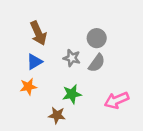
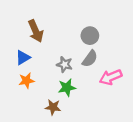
gray star: (72, 58) -> (64, 64), moved
blue triangle: (35, 62) -> (23, 58), moved
pink arrow: (117, 100) -> (111, 77), moved

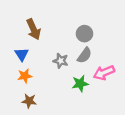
blue triangle: (23, 58) -> (22, 54), turned -32
green star: (67, 88) -> (80, 84), moved
brown star: (53, 107) -> (29, 101), moved

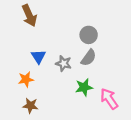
brown arrow: (33, 29) -> (29, 16), moved
blue triangle: (22, 54) -> (38, 57), moved
pink arrow: (104, 73) -> (109, 99), moved, turned 78

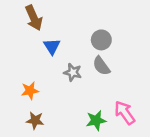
blue triangle: (38, 57) -> (52, 46), moved
gray semicircle: (89, 58) -> (101, 66), turned 108
green star: (84, 87) -> (96, 120), moved

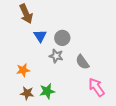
gray circle: (101, 40) -> (62, 38), moved
gray semicircle: (101, 66) -> (82, 62), moved
green star: (96, 120) -> (47, 91), moved

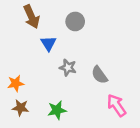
gray circle: (62, 38) -> (75, 21), moved
orange star: (23, 70) -> (16, 83), moved
brown star: (27, 93) -> (21, 108), moved

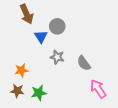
gray circle: (75, 21) -> (57, 26), moved
orange star: (16, 83) -> (21, 70), moved
green star: (57, 110) -> (39, 93), moved

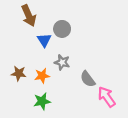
gray semicircle: (84, 63) -> (88, 79), moved
orange star: (21, 70) -> (42, 76), moved
brown star: (17, 91) -> (19, 73), moved

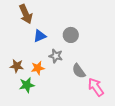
gray circle: (62, 29) -> (71, 35), moved
blue triangle: (44, 40) -> (40, 36), turned 40
green star: (42, 101) -> (27, 85), moved

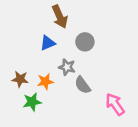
brown arrow: (26, 14) -> (60, 17), moved
gray semicircle: (79, 71) -> (83, 85), moved

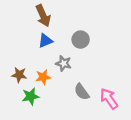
brown arrow: (60, 17) -> (43, 16), moved
gray semicircle: (83, 85) -> (82, 92), moved

